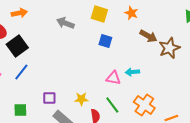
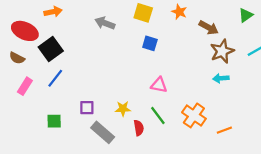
brown arrow: (148, 36) -> (209, 28), moved
cyan arrow: (132, 72) -> (221, 78), moved

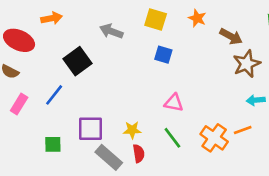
black square: (51, 49) -> (78, 61), moved
cyan arrow: (221, 78) -> (256, 100), moved
purple square: (87, 108) -> (91, 129), size x1.5
red semicircle: (139, 128) -> (139, 153), moved
orange line: (224, 130) -> (243, 130), moved

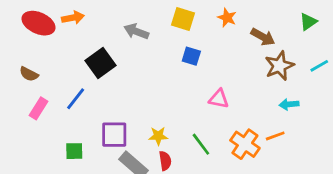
red ellipse: (19, 40) -> (39, 23), moved
pink triangle: (174, 103) -> (219, 99), moved

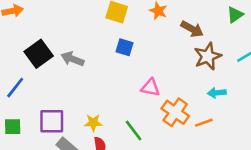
gray arrow: (136, 31) -> (72, 59), moved
orange cross: (245, 144) -> (175, 112), moved
green square: (74, 151) -> (13, 127), moved

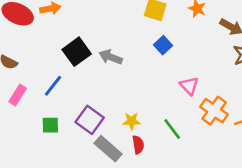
blue square: (124, 47) -> (163, 45), turned 30
pink triangle: (150, 88) -> (189, 86), turned 36
purple square: (52, 121) -> (90, 120), turned 36

